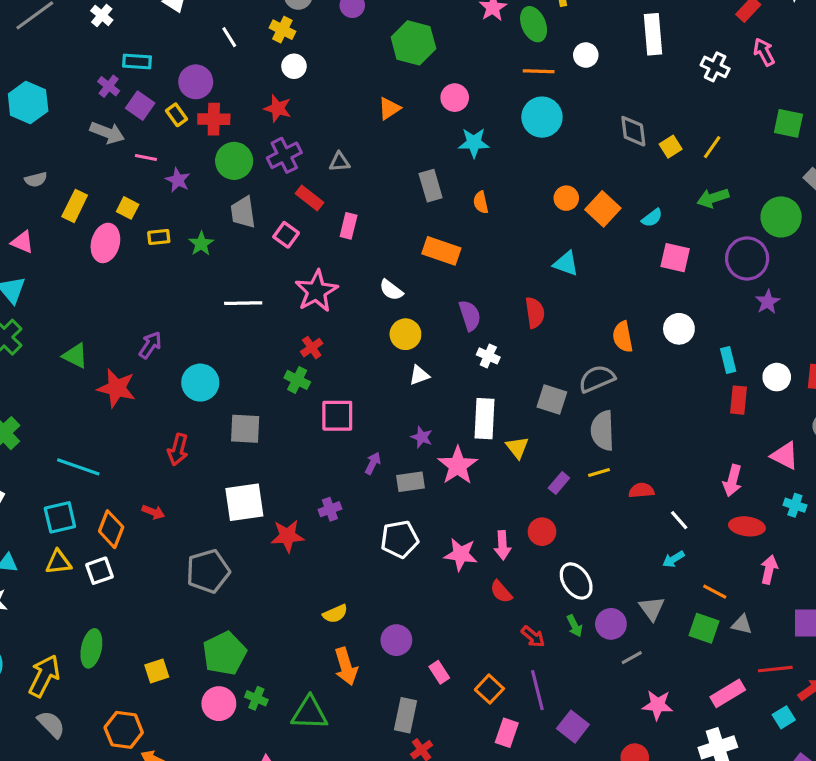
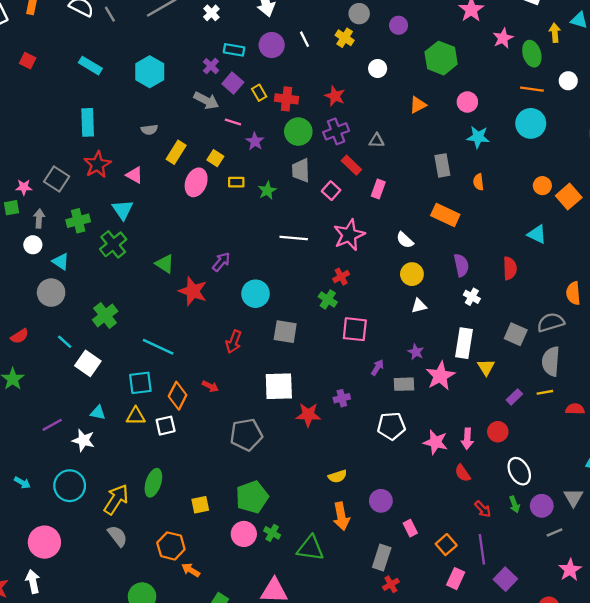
white circle: (294, 66) -> (378, 69), moved
purple circle: (196, 82) -> (272, 45), moved
pink star: (658, 705) -> (570, 570), turned 30

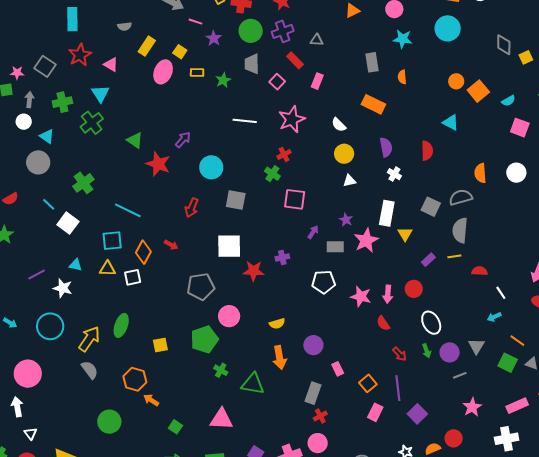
pink circle: (244, 534) -> (229, 316), moved

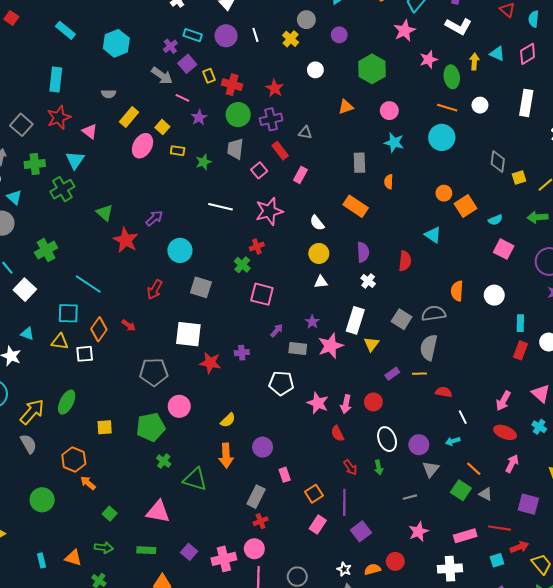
yellow semicircle: (277, 324) -> (228, 420), turned -35
purple circle: (450, 352) -> (419, 445), moved

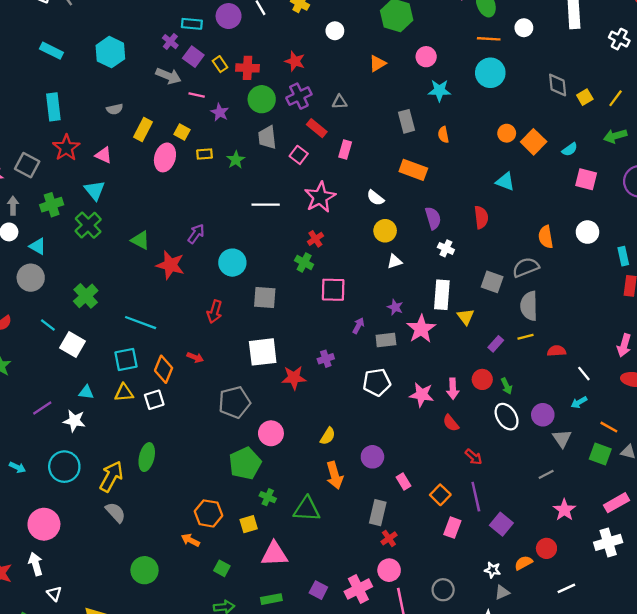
yellow square: (105, 427) -> (249, 524), moved
orange hexagon: (74, 459) -> (208, 513), moved
green arrow: (379, 467) -> (507, 386), moved

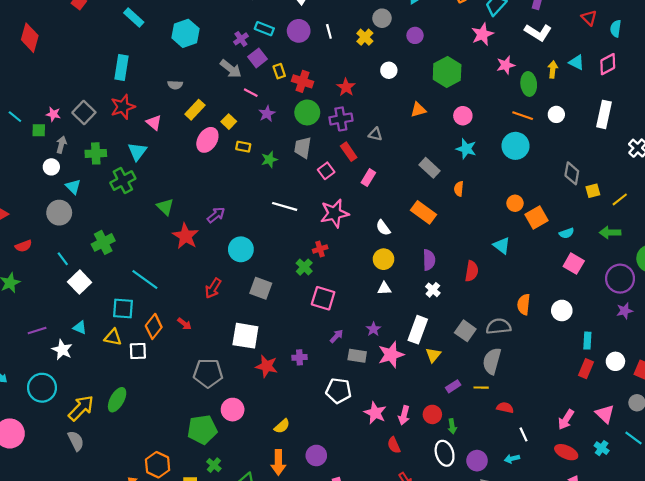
gray rectangle: (407, 121) -> (430, 168), turned -48

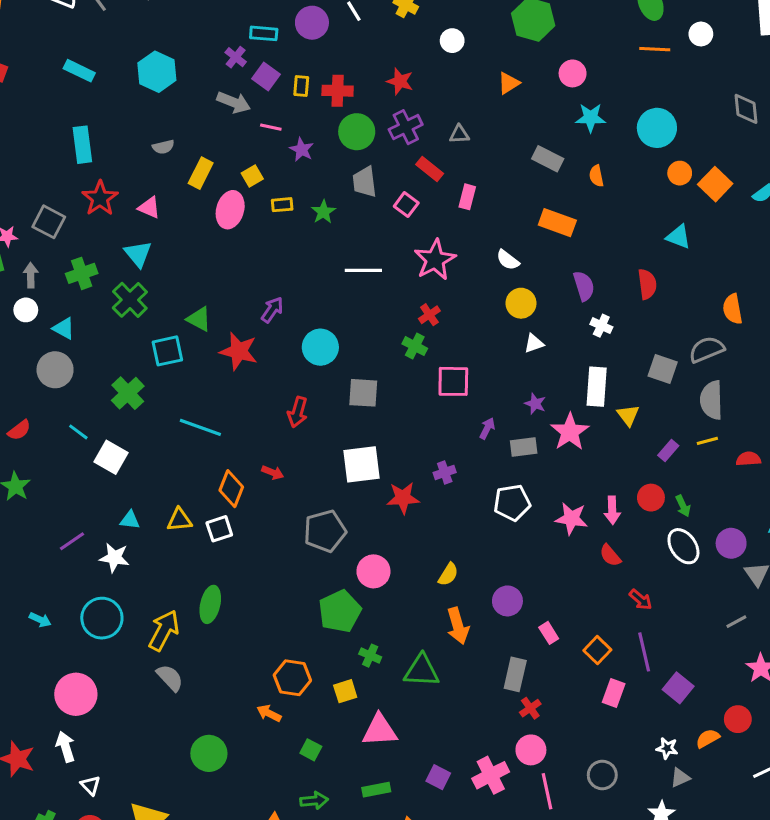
yellow rectangle: (279, 71) -> (301, 86), turned 40
yellow square: (229, 122) -> (252, 176), turned 32
cyan circle: (516, 146) -> (657, 128), moved
cyan square: (123, 308) -> (167, 351), moved

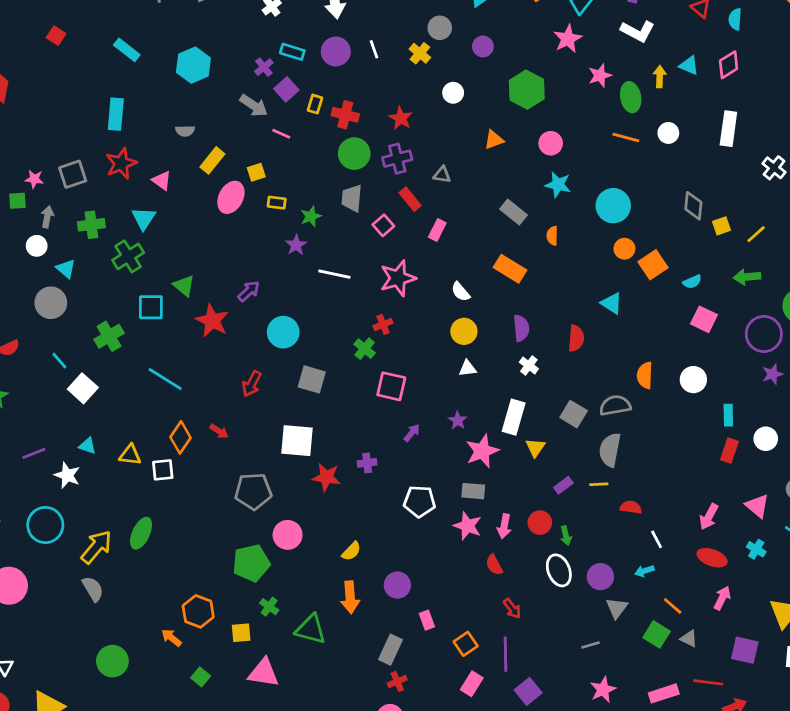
purple star: (302, 150) -> (296, 245), moved
gray square: (49, 222) -> (73, 174), turned 32
gray rectangle: (524, 447) -> (473, 491), moved

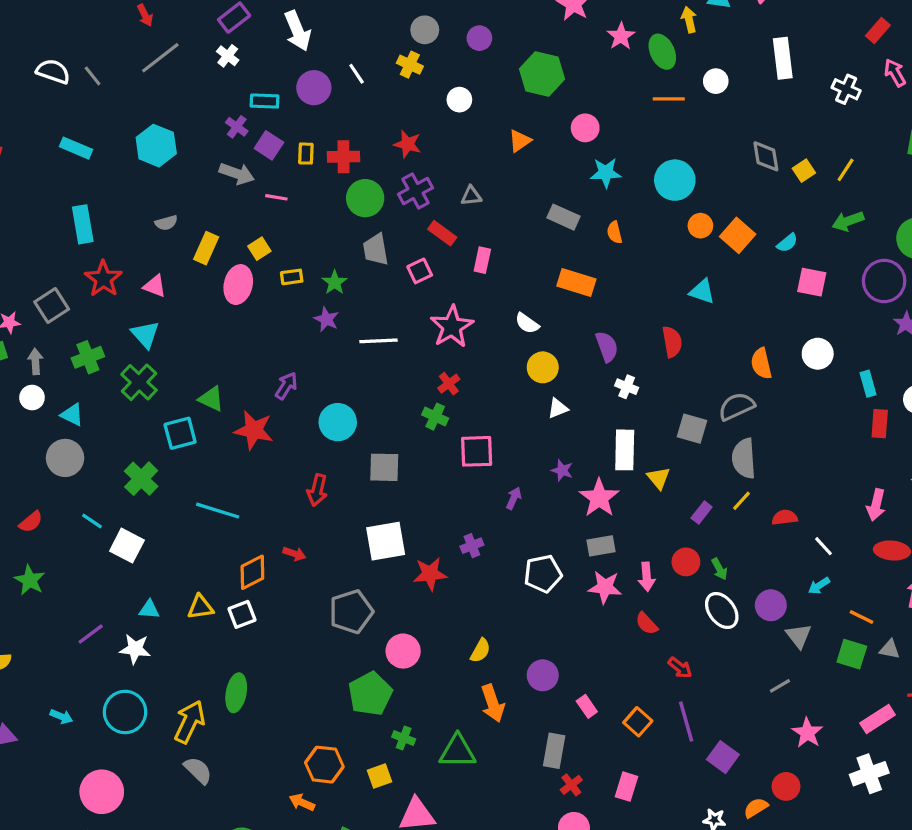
pink square: (383, 225) -> (420, 271), turned 30
orange diamond: (180, 437) -> (252, 572), turned 44
yellow line: (599, 484) -> (741, 501), turned -30
pink rectangle: (472, 684) -> (626, 787), moved

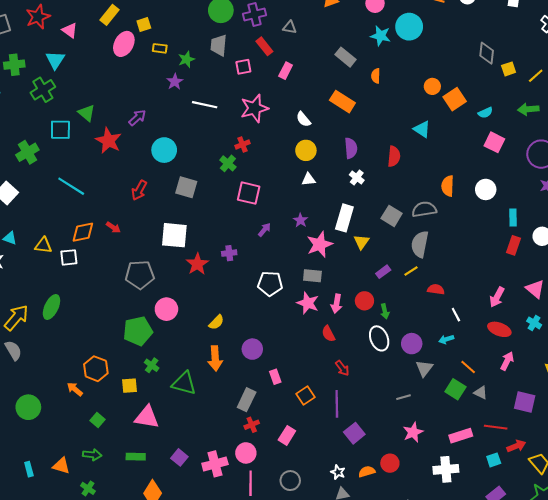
cyan circle: (675, 180) -> (409, 27), moved
red star: (430, 574) -> (197, 264), turned 30

